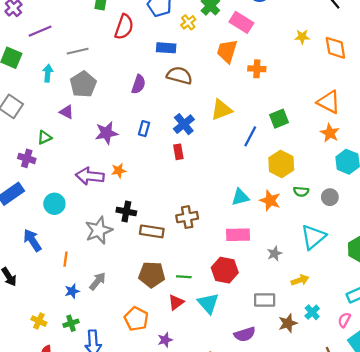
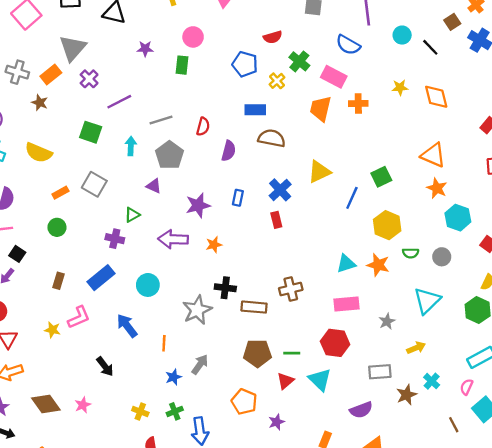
red semicircle: (124, 27) -> (203, 127), moved, size x0.7
orange cross: (257, 69) -> (358, 104), moved
purple arrow: (90, 176) -> (173, 239), moved

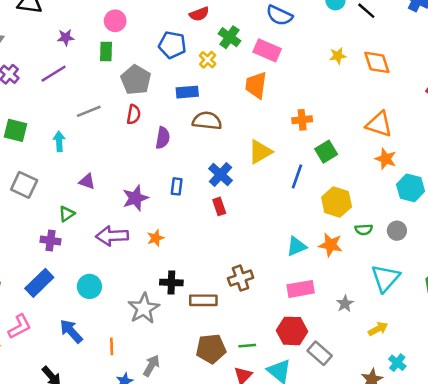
purple line: (119, 102) -> (54, 74), moved
orange cross: (358, 104) -> (302, 120), moved
gray pentagon: (169, 155) -> (136, 80), moved
gray rectangle: (380, 372) -> (320, 353), moved, turned 50

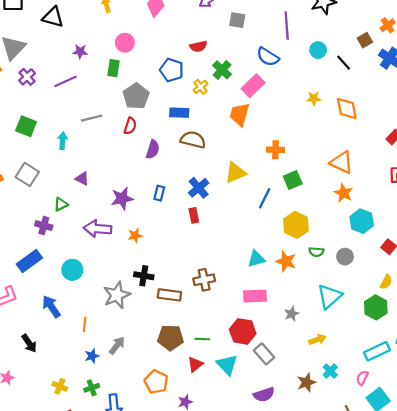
pink rectangle: (267, 50) -> (253, 86), turned -75

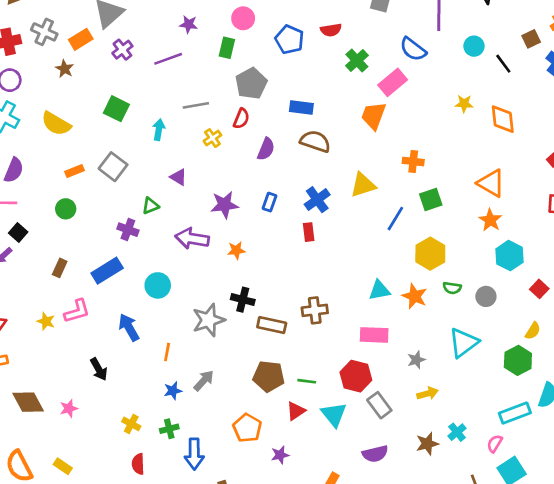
blue pentagon: (172, 70) -> (289, 39), moved
yellow cross: (201, 87) -> (212, 138), moved
yellow arrow: (317, 339) -> (428, 393), moved

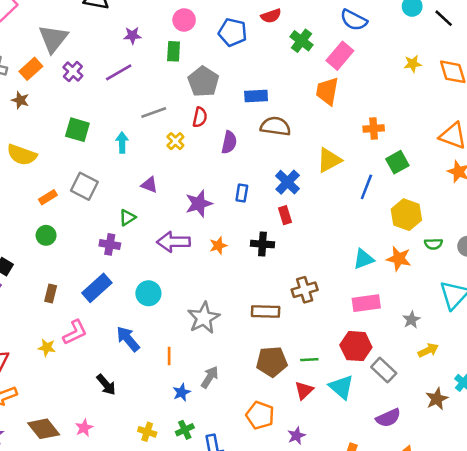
black cross: (243, 300) -> (262, 244), moved

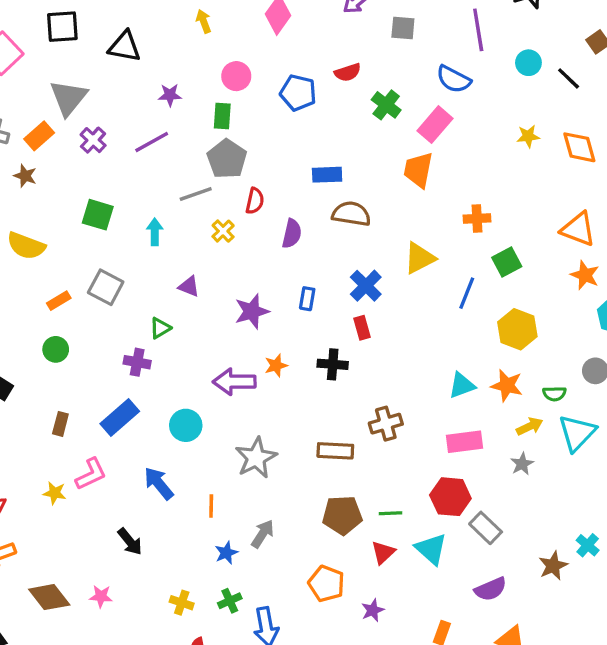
gray pentagon: (203, 82) -> (227, 159), moved
purple arrow: (173, 242) -> (234, 382), moved
green semicircle: (433, 244) -> (554, 394), moved
yellow arrow: (428, 350) -> (530, 426), moved
pink star: (84, 428) -> (101, 596), turned 30

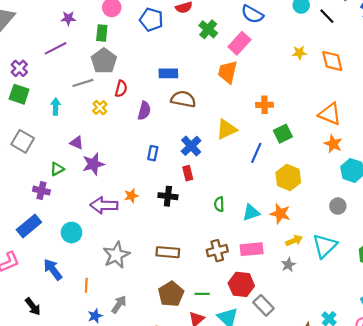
purple cross: (93, 140) -> (19, 68), moved
purple star: (252, 311) -> (93, 164), moved
green semicircle: (554, 394) -> (219, 204), moved, turned 88
brown cross: (386, 424) -> (217, 251), moved
brown pentagon: (342, 515) -> (171, 294), turned -30

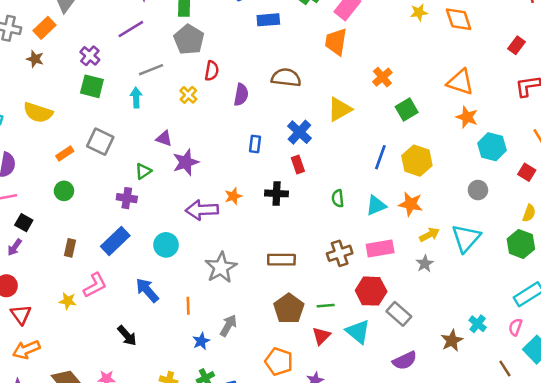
blue rectangle: (168, 73) -> (268, 20), moved
gray line: (83, 83) -> (151, 70), moved
orange cross: (265, 105) -> (382, 77), turned -35
blue line: (256, 153) -> (380, 157), moved

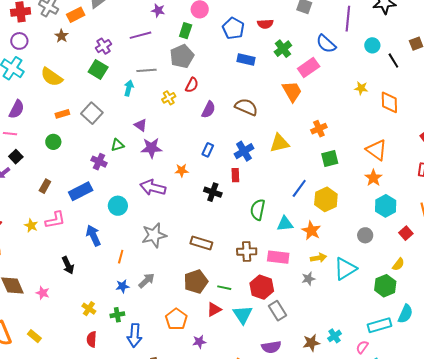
orange trapezoid: (336, 42) -> (292, 91), turned 125
orange star: (233, 196) -> (182, 170), moved
green semicircle: (338, 198) -> (258, 210), size x1.5

